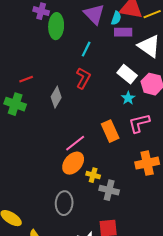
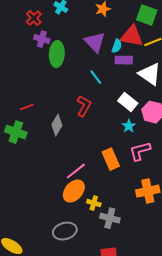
cyan line: (86, 49) -> (96, 77), moved, turned -63
gray ellipse: (64, 203) -> (65, 231), turned 70

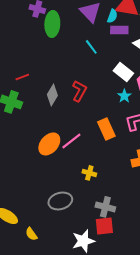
red L-shape: (84, 106) -> (79, 91), moved
orange ellipse: (74, 191) -> (49, 144), moved
gray cross: (110, 218) -> (105, 207), moved

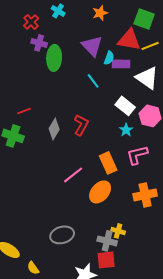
cyan semicircle: (112, 16) -> (109, 58), moved
orange ellipse: (49, 144) -> (100, 192), moved
yellow cross: (89, 173) -> (118, 231), moved

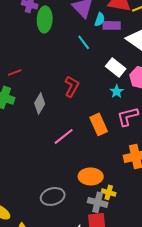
gray diamond: (54, 129) -> (40, 103), moved
orange ellipse: (100, 192) -> (91, 176), moved, turned 50

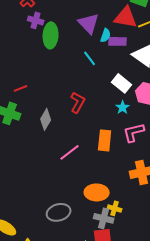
orange rectangle: (99, 124) -> (105, 140), turned 30

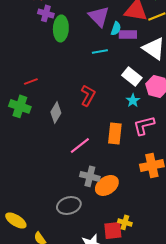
cyan line: (90, 58) -> (100, 51), turned -63
orange ellipse: (97, 192) -> (107, 185), turned -35
yellow cross: (115, 208) -> (125, 222), moved
gray cross: (104, 218) -> (90, 176), moved

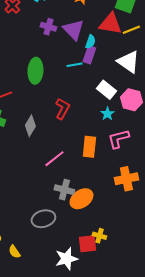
purple cross: (46, 13) -> (48, 27), moved
green ellipse: (61, 28) -> (35, 71), moved
purple rectangle: (128, 34) -> (89, 55), moved, turned -72

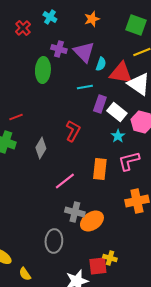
red triangle: (110, 24) -> (121, 73), moved
purple rectangle: (89, 55) -> (100, 104), moved
green ellipse: (35, 71) -> (43, 70), moved
gray ellipse: (43, 219) -> (54, 241), turned -70

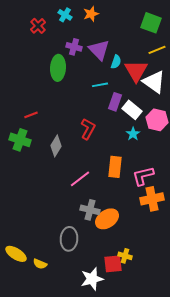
orange star: (92, 19) -> (91, 14), moved
red triangle: (121, 73) -> (136, 71), turned 50
pink L-shape: (129, 161) -> (143, 176), moved
yellow semicircle: (25, 274) -> (40, 264), moved, turned -32

